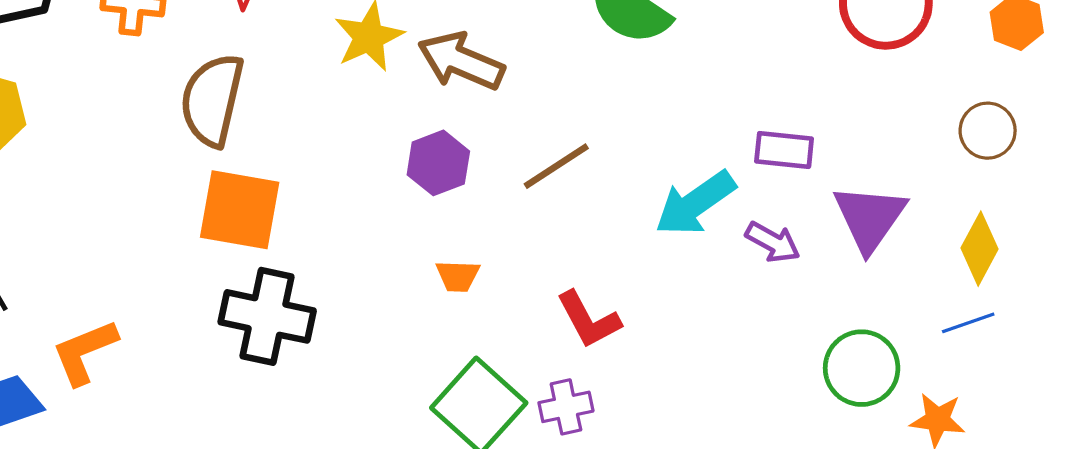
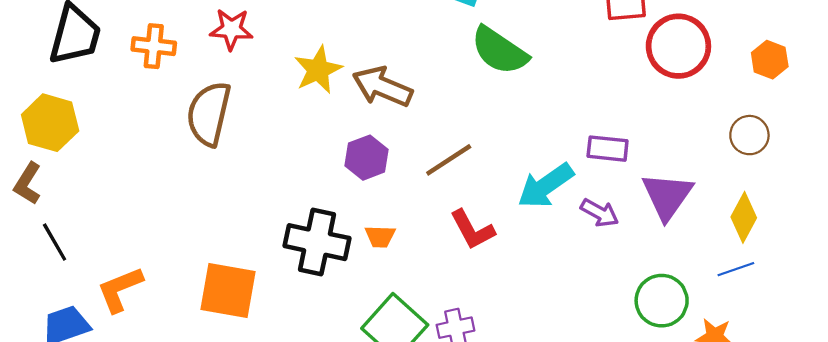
orange square: (240, 210) -> (228, 290), moved
black cross: (267, 316) -> (317, 242), moved
red L-shape: (589, 320) -> (472, 230), moved

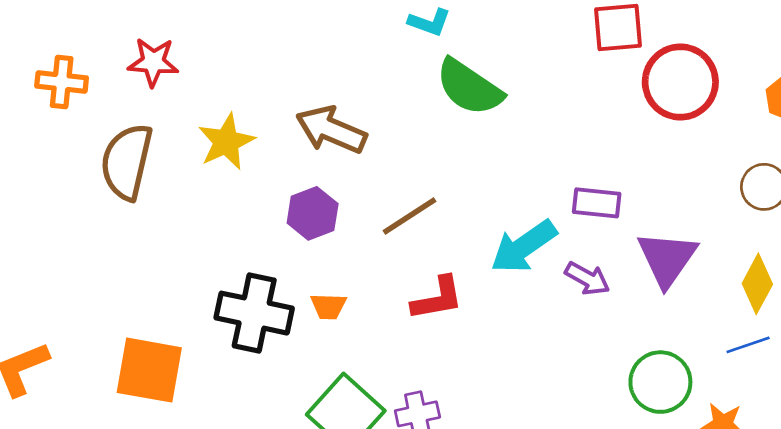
yellow star: (318, 70) -> (226, 142), moved
red L-shape: (472, 230) -> (437, 298), turned -72

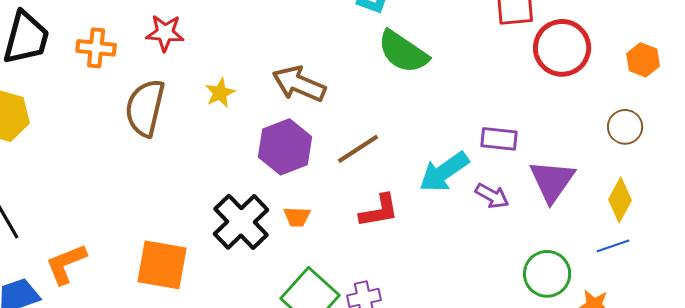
yellow star: (226, 142) -> (220, 93), size x0.7
purple hexagon: (313, 213) -> (285, 147), size x1.4
black cross: (254, 313) -> (241, 222), turned 34

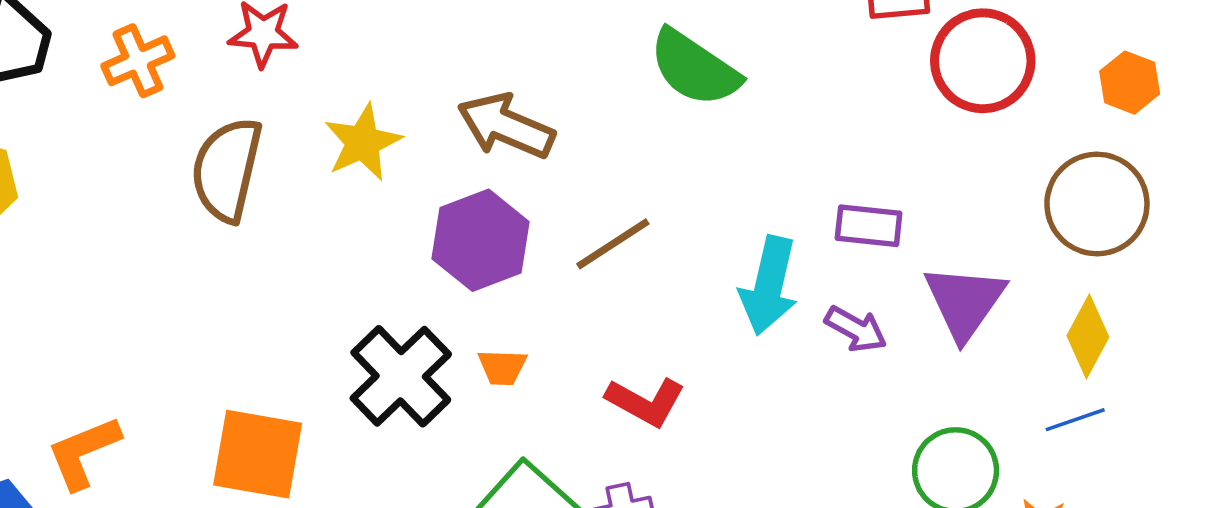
orange cross: (96, 48) -> (138, 61), turned -30
yellow star: (220, 93) -> (363, 142), size x1.4
brown circle: (625, 127) -> (1097, 204), size x1.6
cyan arrow: (444, 172) -> (769, 286), turned -42
red L-shape: (379, 211) -> (646, 402), moved, turned 39

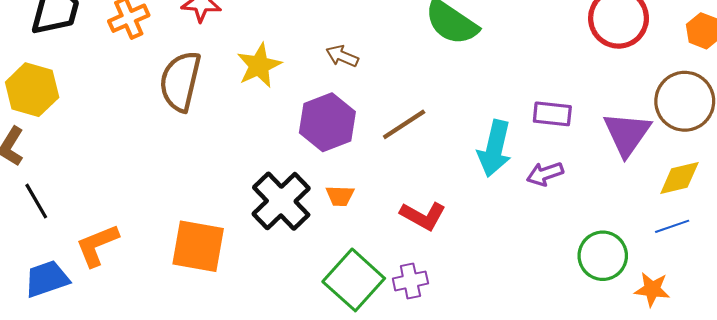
brown arrow: (506, 126) -> (342, 56), size x0.6
purple triangle: (965, 302) -> (627, 134), moved
purple arrow: (856, 329) -> (545, 174), turned 132
yellow diamond: (1088, 336) -> (679, 178), turned 48

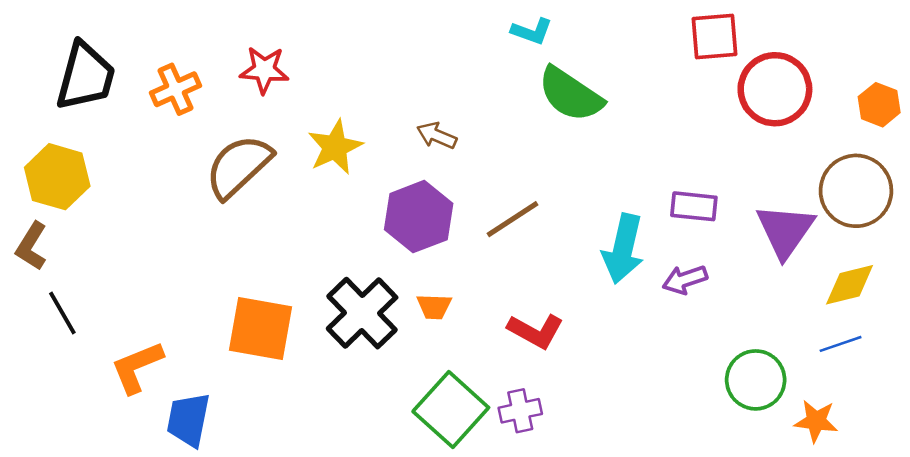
brown semicircle: (180, 81) -> (239, 166), turned 34
orange square: (198, 246) -> (260, 328), moved
blue trapezoid: (47, 279) -> (188, 420), moved, turned -60

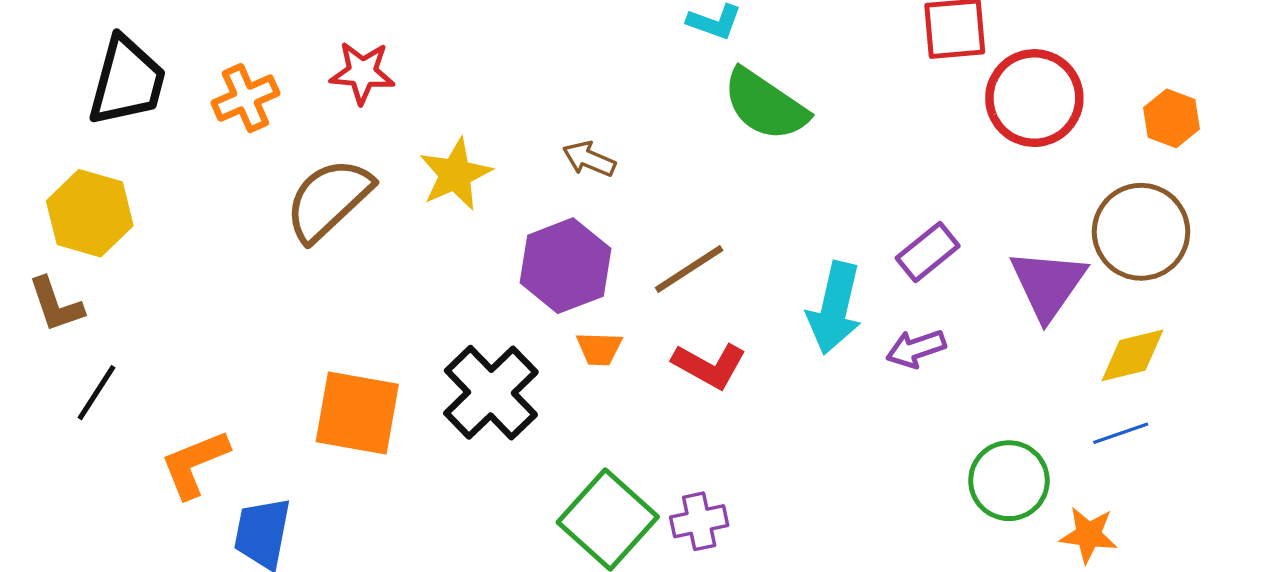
purple rectangle: (694, 206) -> (928, 252), turned -45
brown L-shape: (31, 246) -> (56, 305), turned -51
orange trapezoid: (434, 307) -> (599, 349), moved
black line: (62, 313) -> (96, 393), turned 63
red L-shape: (536, 331) -> (709, 366), moved

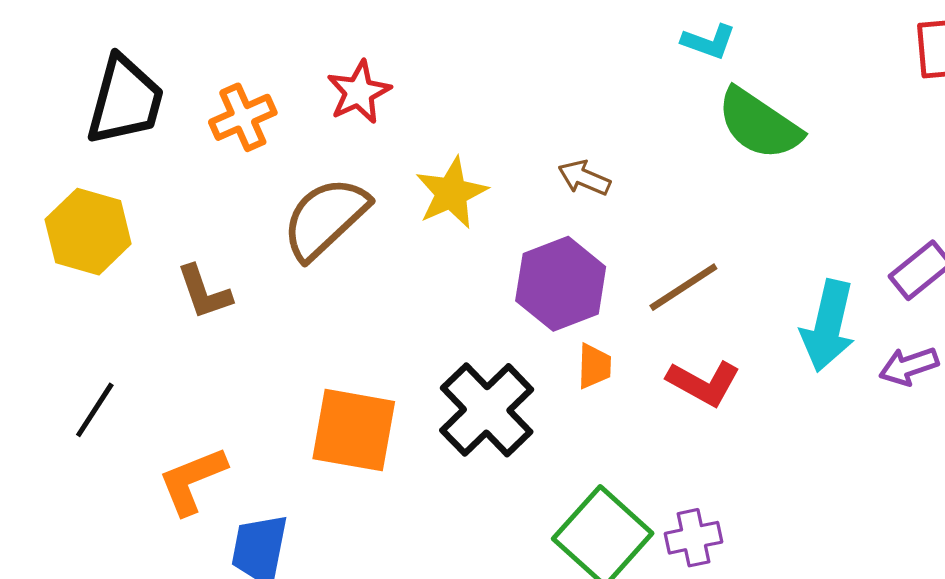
red star: (362, 73) -> (359, 92), turned -30
brown L-shape: (56, 305) -> (204, 292), moved
orange trapezoid: (599, 349) -> (594, 366), turned -90

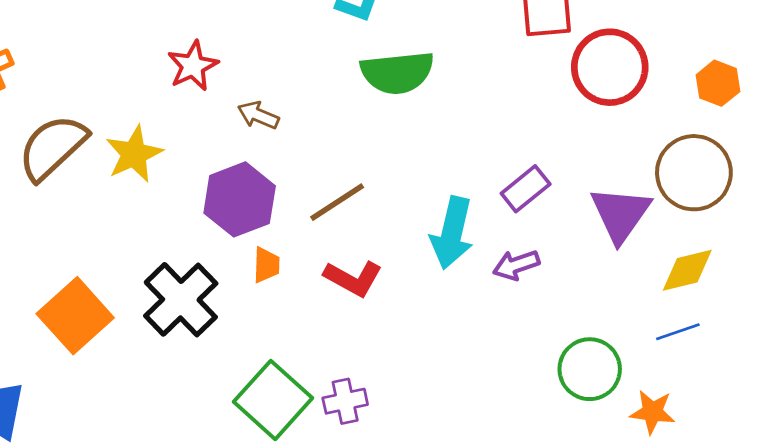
red star: (359, 92) -> (193, 66), moved
green semicircle: (759, 124) -> (397, 73), turned -40
yellow star: (451, 193) -> (134, 154), moved
orange square: (354, 430) -> (75, 316), turned 38

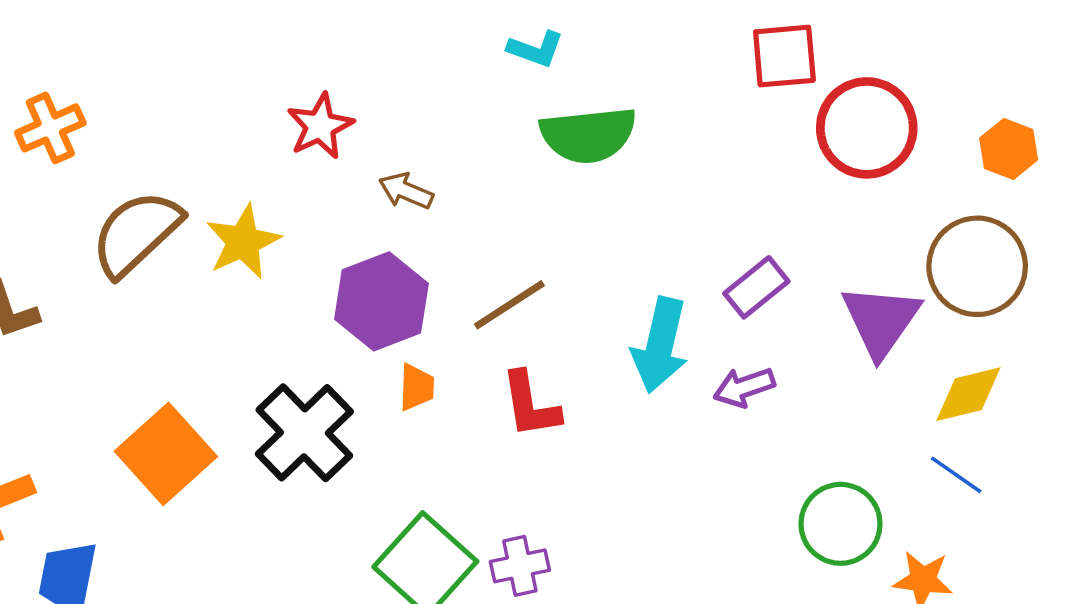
red L-shape: (353, 278) -> (530, 405), turned 52
blue line: (678, 332) -> (956, 475), turned 54

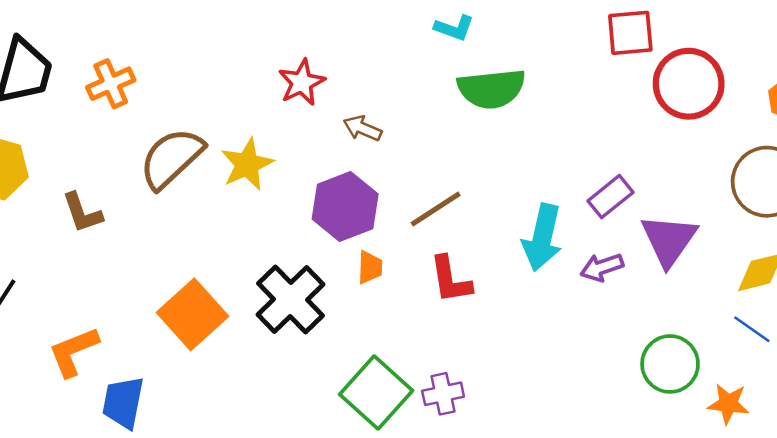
purple triangle: (881, 321) -> (669, 240), moved

